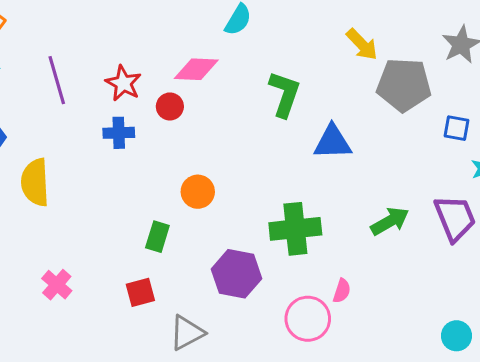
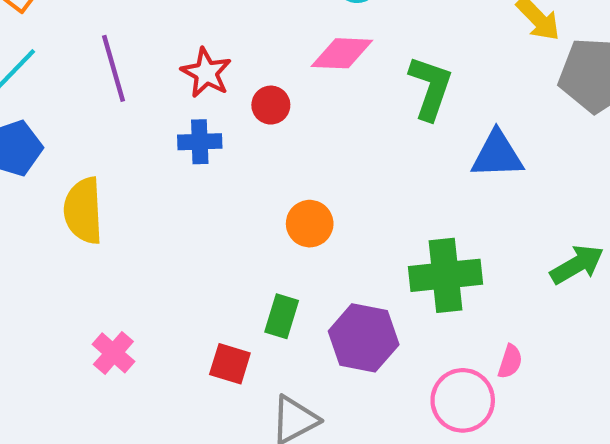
pink diamond: (196, 69) -> (342, 53), moved
green rectangle: (157, 237) -> (282, 316), moved
red square: (140, 292) -> (230, 364), turned 32

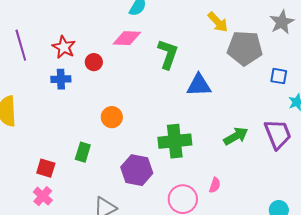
green rectangle: (282, 316) -> (83, 152), moved
pink cross: (113, 353) -> (43, 196), moved
pink semicircle: (510, 362) -> (215, 185), moved
red square: (230, 364) -> (46, 168), moved

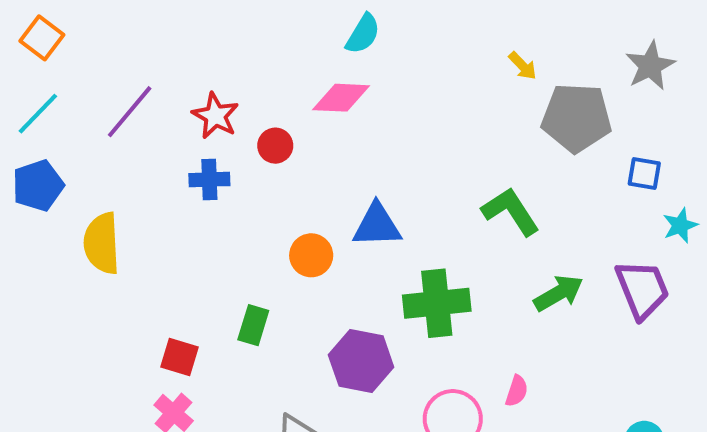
yellow arrow: (218, 22) -> (523, 66), size x0.7
purple line: (21, 45) -> (130, 112), turned 56
green L-shape: (168, 54) -> (511, 211), moved, turned -52
blue triangle: (199, 85) -> (377, 225), moved

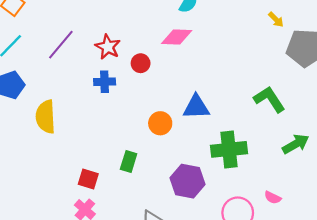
pink semicircle: (517, 391) -> (273, 197), turned 98

